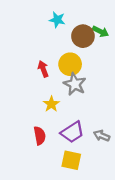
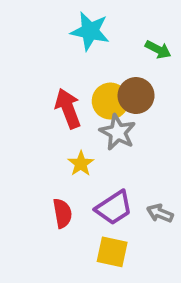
cyan star: (57, 20) -> (90, 31), size x1.5
brown circle: (83, 36) -> (136, 96), moved
red arrow: (43, 69) -> (68, 108), size x1.5

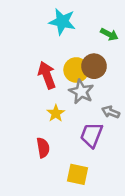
purple trapezoid: (114, 208) -> (91, 135), moved, turned 144
gray arrow: (160, 213) -> (111, 112), moved

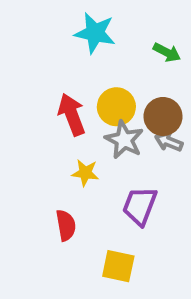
brown circle: (94, 66) -> (163, 116), moved
gray arrow: (111, 112) -> (169, 142), moved
yellow star: (56, 113) -> (85, 173), turned -30

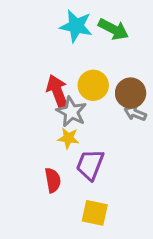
green arrow: (167, 52) -> (113, 29), moved, size x1.4
gray star: (124, 140) -> (71, 112), moved
purple trapezoid: (140, 206) -> (90, 165), moved

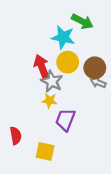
cyan star: (76, 26) -> (63, 37), moved
red semicircle: (53, 180) -> (16, 136), moved
yellow square: (95, 213) -> (45, 151), moved

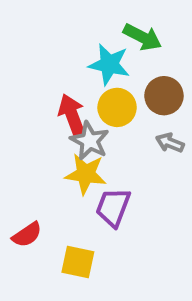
brown circle: (95, 68) -> (164, 96), moved
yellow star: (50, 101) -> (86, 174), size x1.5
red semicircle: (16, 136) -> (27, 235), turned 66

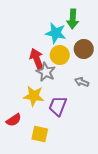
green arrow: (142, 37) -> (73, 19), turned 66
gray arrow: (170, 143) -> (82, 82), moved
yellow star: (86, 174) -> (34, 96), moved

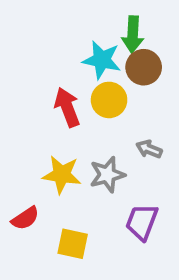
brown circle: (84, 49) -> (144, 67), moved
gray star: (46, 72) -> (107, 175), moved, turned 30
purple trapezoid: (58, 106) -> (142, 222), moved

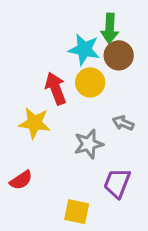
yellow star: (62, 175) -> (35, 123), moved
yellow square: (73, 244) -> (77, 212), moved

